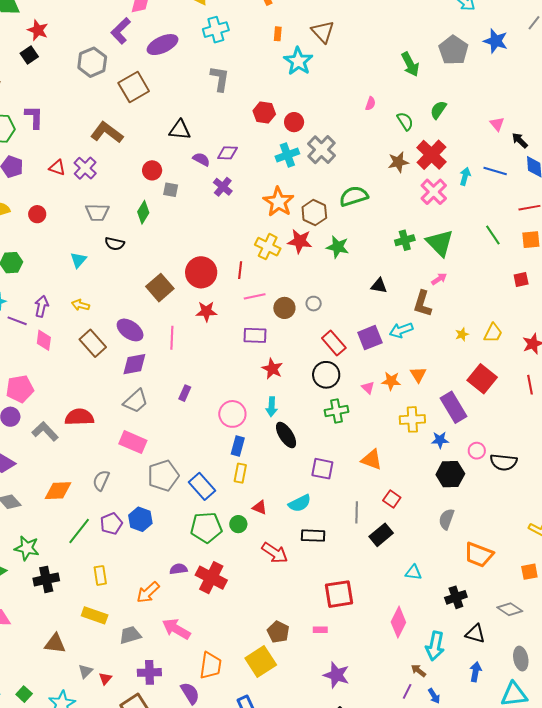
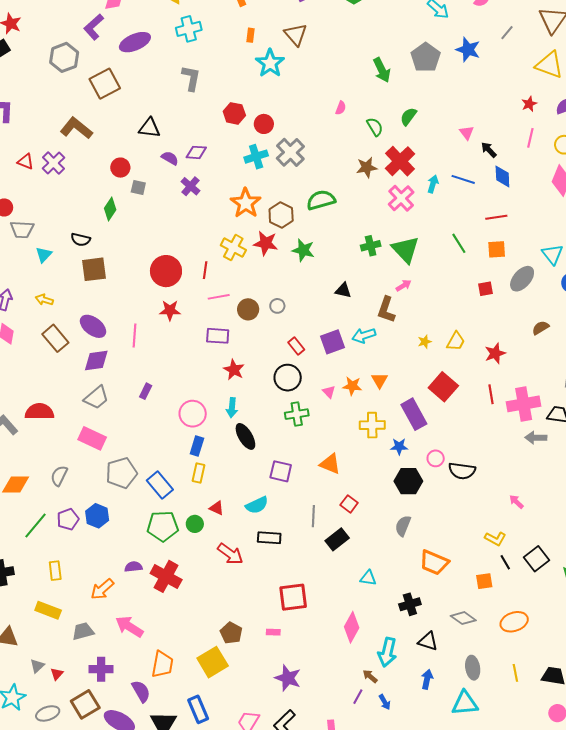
gray trapezoid: (97, 212) -> (22, 229), moved
brown square: (160, 288) -> (94, 269), moved, turned 32
red rectangle: (334, 343) -> (296, 346), size x0.7

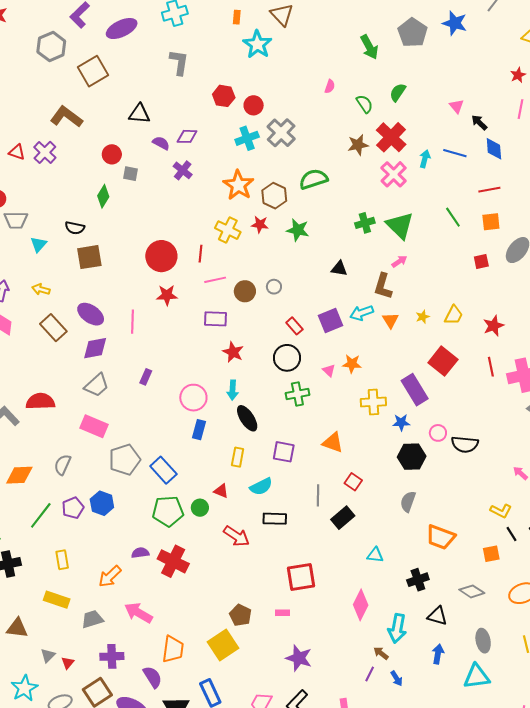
red star: (266, 243) -> (260, 224), size x0.7
orange triangle: (380, 380) -> (391, 320), moved
yellow rectangle: (198, 473) -> (238, 457), moved

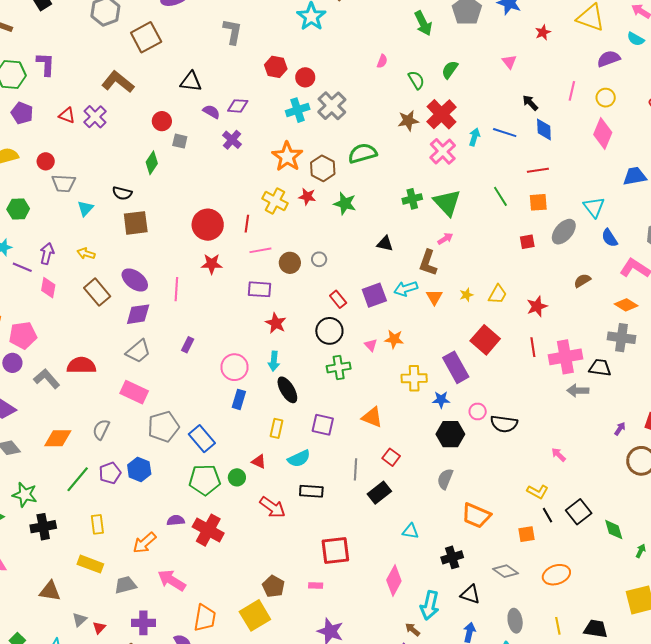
red star: (518, 75) -> (543, 32), moved
pink triangle: (457, 106) -> (509, 62), moved

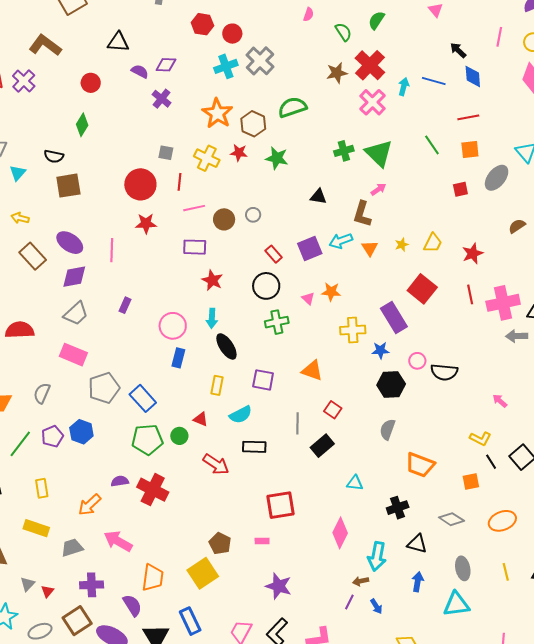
gray square: (180, 141) -> (166, 153), moved
brown arrow: (412, 629) -> (361, 581), turned -49

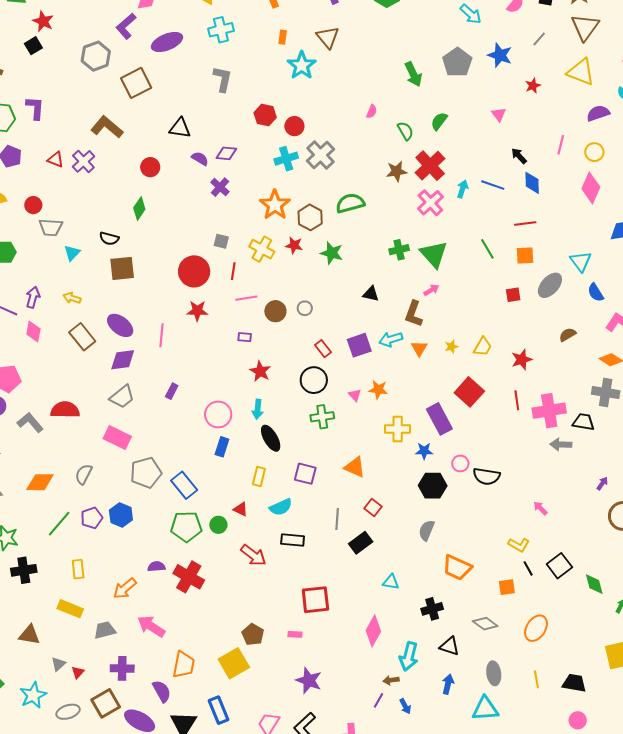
purple rectangle: (195, 247) -> (245, 337), size x0.6
orange ellipse: (502, 521) -> (536, 628), turned -40

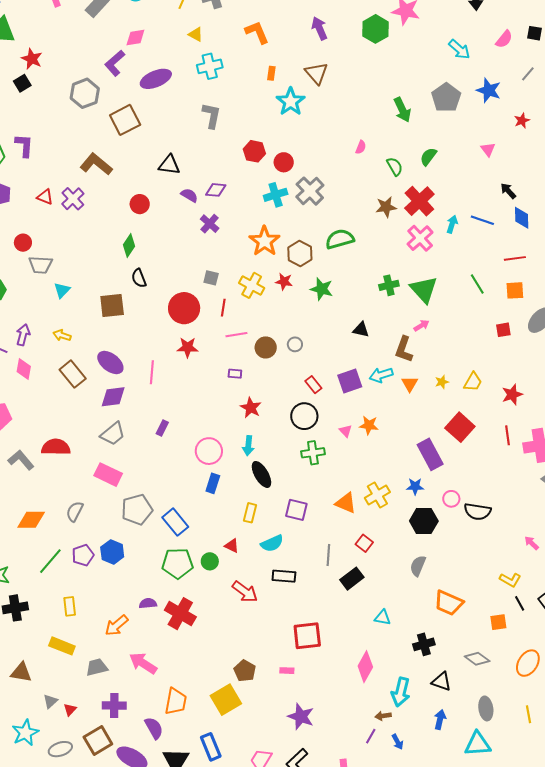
black semicircle: (109, 238) -> (139, 278), moved, turned 54
yellow cross: (398, 429) -> (377, 495), moved, turned -30

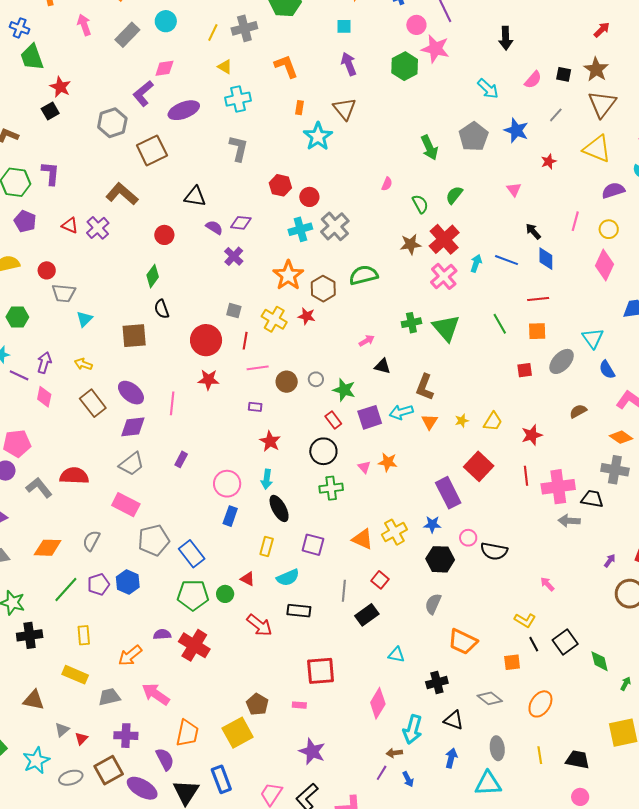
green star: (322, 289) -> (344, 390), moved
pink arrow: (421, 325) -> (367, 341), moved

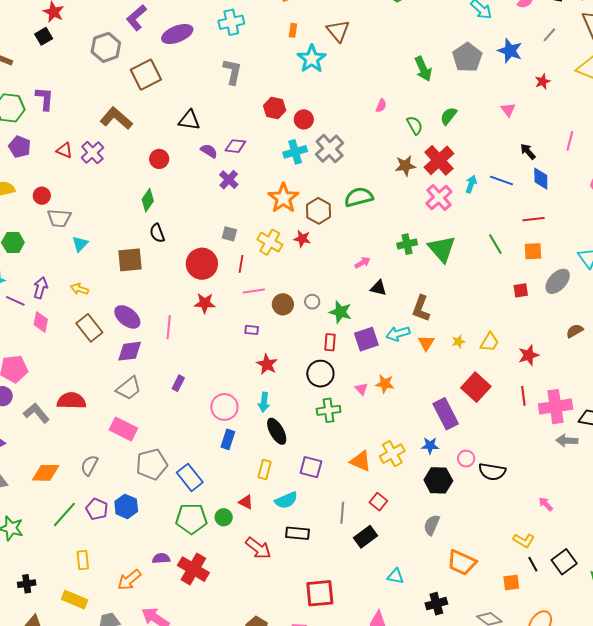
red rectangle: (333, 420) -> (330, 342), turned 42
purple pentagon: (98, 584) -> (97, 509), turned -30
black cross: (30, 635) -> (27, 584), moved, size x0.7

